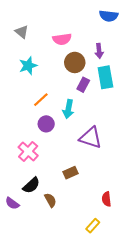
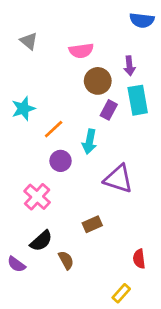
cyan star: (28, 66) -> (23, 109), moved

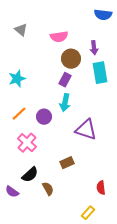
purple rectangle: (109, 110) -> (65, 80), moved
orange line: (54, 129) -> (19, 114), moved

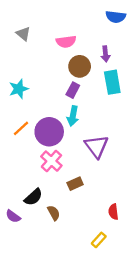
purple circle: (44, 117) -> (49, 132), size x1.6
purple triangle: (86, 130) -> (96, 146), turned 35
pink cross: (27, 143) -> (51, 161), moved

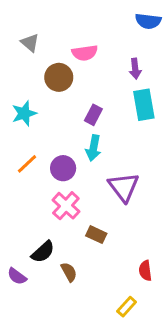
brown circle: (80, 66) -> (59, 77), moved
purple circle: (49, 132) -> (63, 168), size x0.7
brown rectangle: (75, 184) -> (96, 235), turned 49

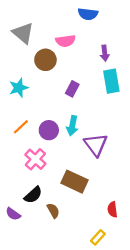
blue semicircle: (148, 21) -> (88, 14), moved
gray triangle: (30, 43) -> (23, 33), size x1.5
cyan arrow: (93, 148) -> (72, 126), moved
pink cross: (66, 206) -> (35, 159), moved
brown rectangle: (96, 235) -> (74, 182), size x1.6

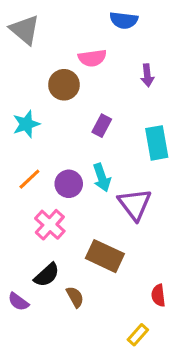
gray triangle: (23, 33) -> (25, 30), moved
cyan rectangle: (111, 81) -> (157, 143), moved
cyan arrow: (72, 126) -> (102, 178), turned -30

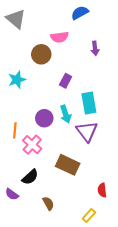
blue semicircle: (124, 20) -> (80, 13), turned 144
cyan rectangle: (157, 143) -> (89, 103), moved
orange line: (29, 179) -> (15, 130), moved, turned -42
brown semicircle: (75, 297) -> (48, 203), moved

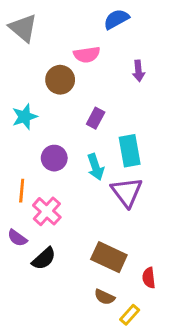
purple circle: (44, 118) -> (54, 158), moved
brown rectangle: (68, 165) -> (109, 257), moved
purple semicircle: (12, 194) -> (17, 238), moved
brown semicircle: (48, 203) -> (104, 297), moved, turned 144

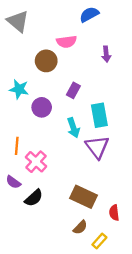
cyan star: (25, 117) -> (19, 89), turned 30
purple circle: (54, 158) -> (42, 107), moved
brown semicircle: (104, 297) -> (80, 227), turned -70

